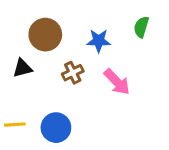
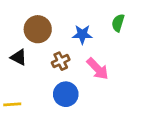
black triangle: (22, 68) -> (19, 57), turned 42
blue circle: (56, 128) -> (66, 94), moved

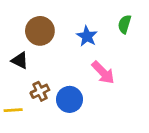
blue star: (82, 34) -> (87, 36), turned 30
brown cross: (61, 61) -> (40, 91), moved

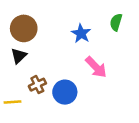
brown circle: (40, 31) -> (24, 28), moved
black triangle: (20, 60) -> (19, 56), turned 49

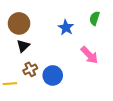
black triangle: (19, 56) -> (23, 46), moved
pink arrow: (96, 67) -> (89, 55), moved

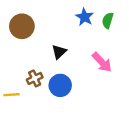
blue star: (66, 28) -> (85, 17), moved
black triangle: (23, 46) -> (59, 52), moved

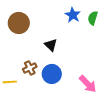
black triangle: (59, 52) -> (51, 45), turned -32
pink arrow: (102, 62) -> (88, 84), moved

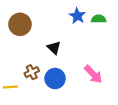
green semicircle: (93, 18) -> (99, 19), turned 72
pink arrow: (88, 84) -> (93, 74), moved

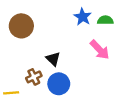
black triangle: (54, 48) -> (53, 59), moved
pink arrow: (93, 74) -> (100, 50), moved

